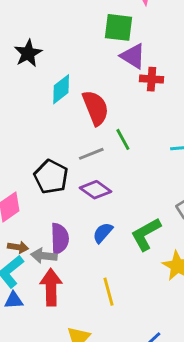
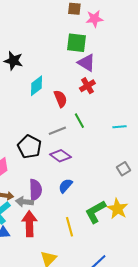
black star: (28, 53) -> (13, 61), turned -30
red cross: (152, 79) -> (87, 86), moved, turned -35
red semicircle: (96, 108) -> (60, 99), size x0.7
green L-shape: (146, 234) -> (95, 212), moved

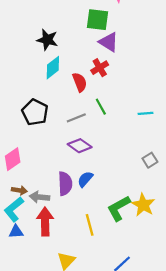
black star: (13, 61) -> (47, 40), moved
red cross: (87, 86) -> (100, 68), moved
black pentagon: (29, 147) -> (35, 112), moved
purple semicircle: (35, 190) -> (65, 184), moved

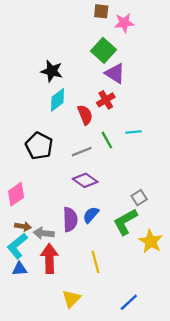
green square: (97, 20) -> (103, 50), turned 35
cyan line: (145, 113) -> (133, 132), moved
gray square: (150, 160) -> (139, 198), moved
green L-shape: (119, 208) -> (125, 222), moved

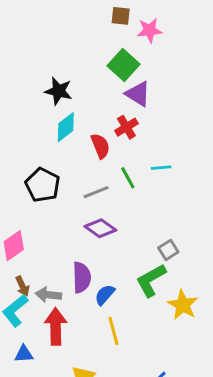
blue semicircle: (91, 215) -> (105, 295), moved
brown arrow: (23, 226) -> (22, 286), turned 56
blue triangle: (20, 269) -> (24, 354), moved

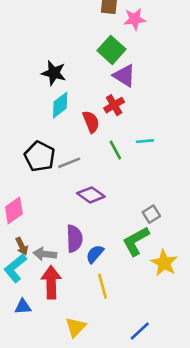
gray line: (96, 192) -> (69, 163), moved

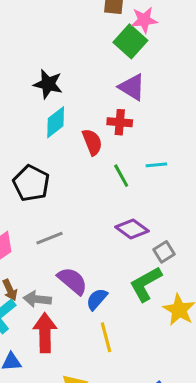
green square: (112, 50) -> (130, 41), moved
red cross: (114, 105) -> (120, 122), turned 36
gray line: (69, 163) -> (50, 238), moved
purple diamond: (91, 195) -> (132, 229), moved
purple semicircle: (74, 239) -> (72, 281), turned -48

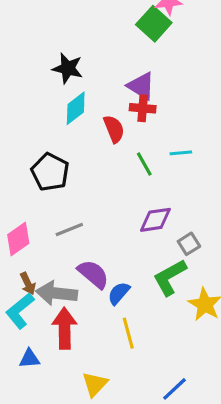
purple triangle: (132, 87) -> (141, 86), moved
purple diamond: (132, 229) -> (155, 220), turned -44
gray arrow: (37, 299) -> (57, 293), size x1.4

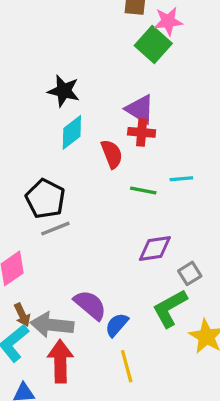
green line: (144, 164) -> (143, 190), turned -50
gray line: (69, 229) -> (55, 229), moved

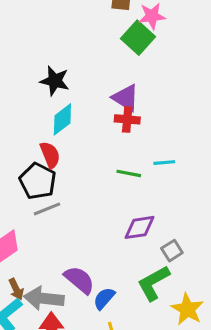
red semicircle: (112, 154) -> (50, 155), moved

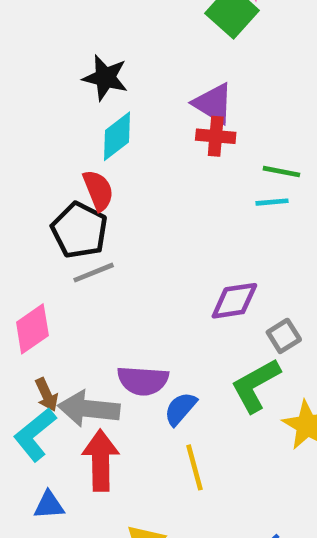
green line: (129, 173) -> (281, 172), moved
purple semicircle: (79, 280) -> (143, 381), turned 144

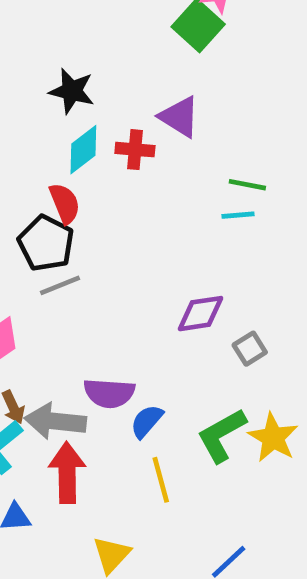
red cross: (216, 136) -> (135, 150), moved
green L-shape: (256, 385) -> (222, 435), moved

